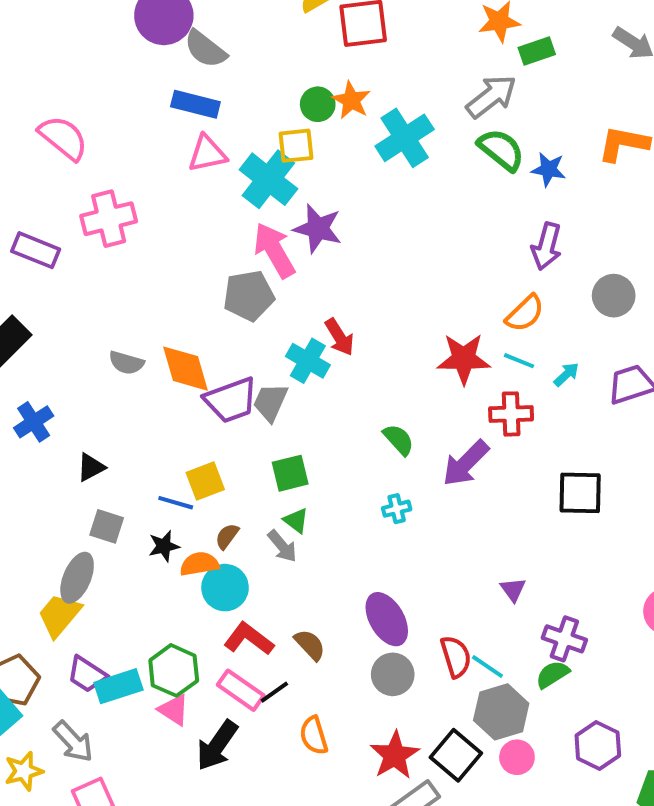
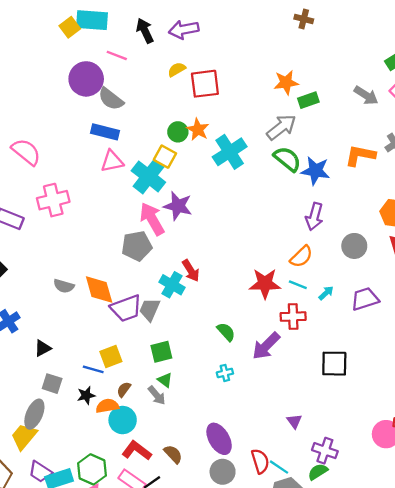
yellow square: (296, 146) -> (165, 157), turned 35
blue star: (549, 169) -> (315, 171), size x1.4

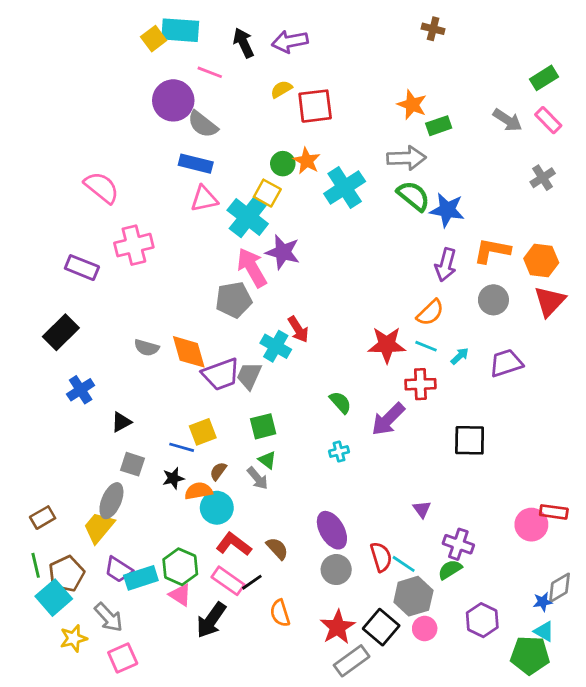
orange star: (286, 82) -> (412, 105), turned 30
gray arrow: (281, 127) -> (406, 158), turned 36
orange L-shape: (360, 155) -> (492, 251), moved

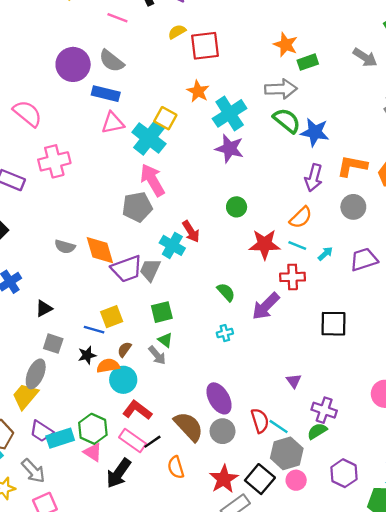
purple circle: (173, 100) -> (73, 64), moved
green circle: (283, 164) -> (237, 207), moved
purple star: (283, 252) -> (230, 149), moved
brown semicircle: (277, 548) -> (189, 426), moved, size x1.6

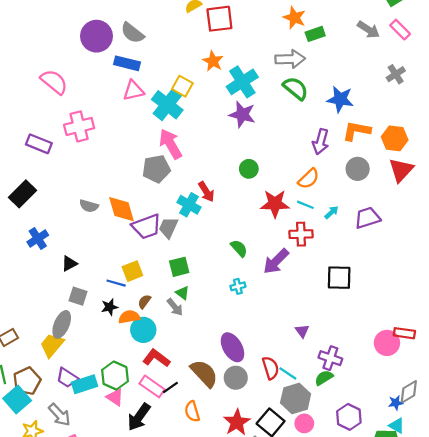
blue star: (315, 132) -> (340, 99), moved

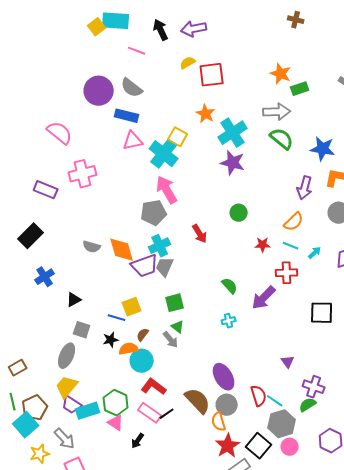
red star: (275, 204) -> (263, 245), size x0.6
cyan cross: (189, 205) -> (160, 246), moved, turned 35
yellow trapezoid: (52, 345) -> (67, 387), moved
orange semicircle: (192, 411) -> (219, 422), moved
black arrow: (139, 417) -> (138, 441), size x0.6

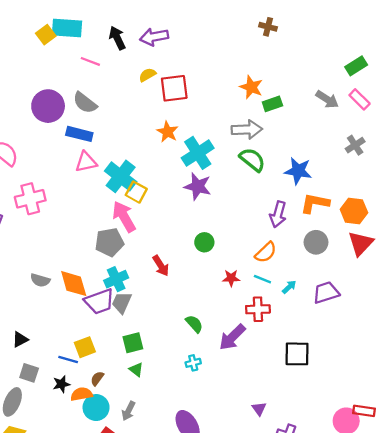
yellow square: (178, 137) -> (136, 192), moved
gray arrow: (171, 340) -> (128, 411), moved, turned 66

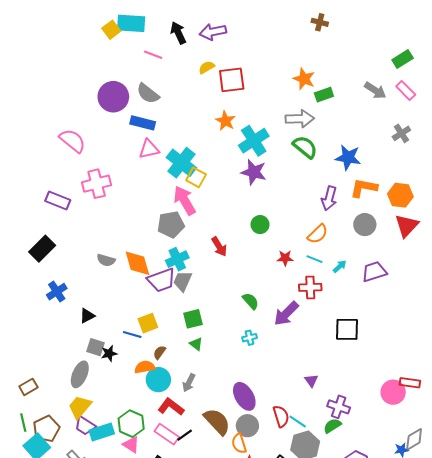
black star: (61, 384) -> (109, 353), moved

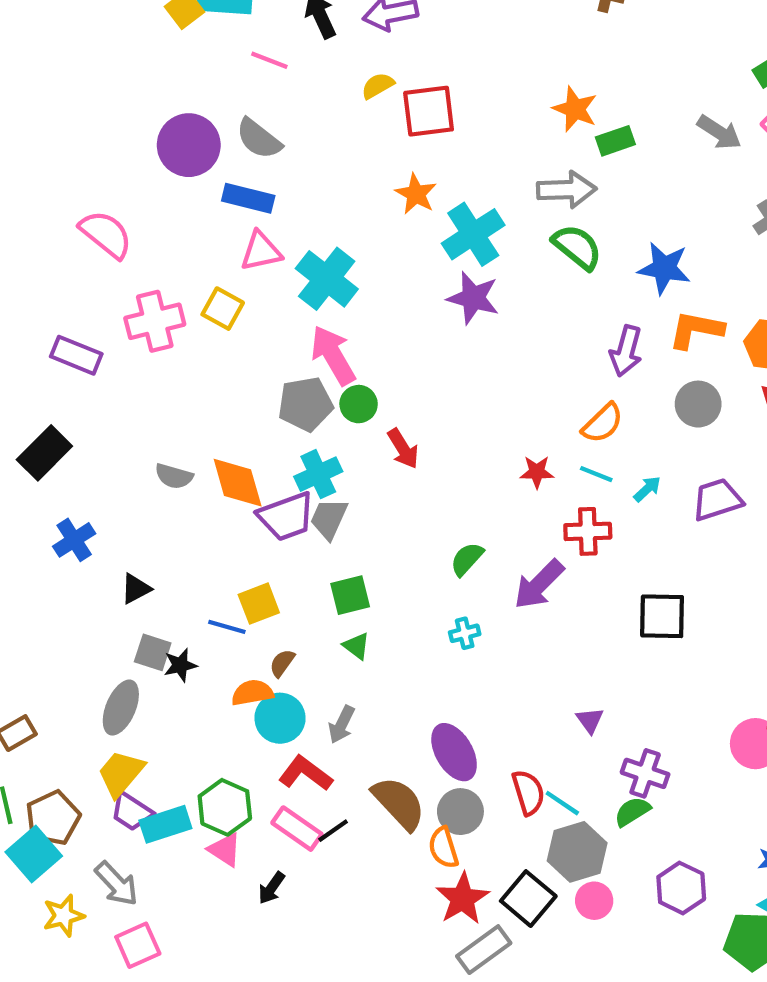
yellow square: (196, 177) -> (223, 309), moved
green circle: (260, 225) -> (359, 404), moved
green semicircle: (251, 301) -> (467, 559), turned -96

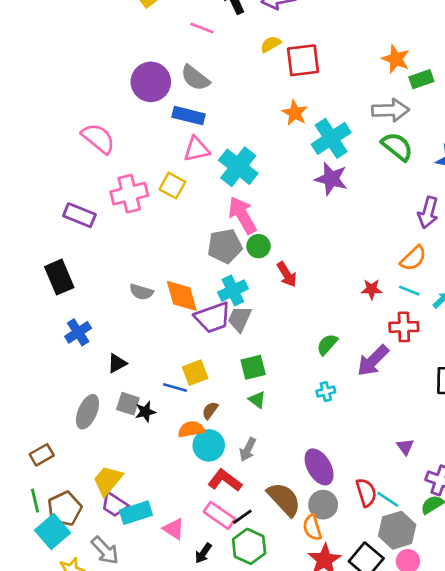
black rectangle: (44, 453) -> (59, 277), turned -68
gray ellipse: (121, 708) -> (88, 412), moved
green hexagon: (225, 807) -> (249, 546), moved

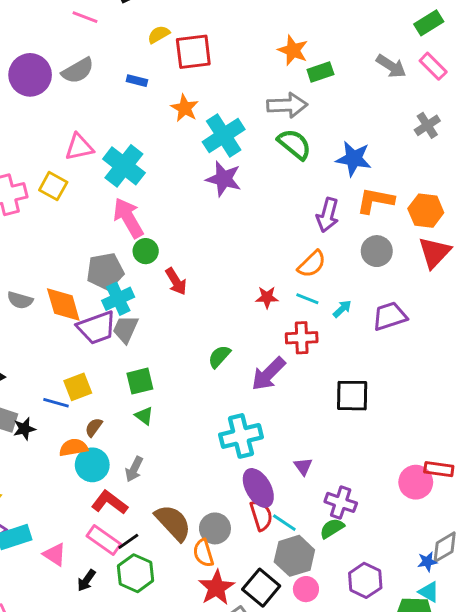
gray semicircle: (195, 78) -> (78, 71), turned -68
blue rectangle: (188, 116) -> (137, 81), moved, size x0.6
gray pentagon: (225, 246) -> (105, 271), moved
cyan cross: (326, 392) -> (241, 436), moved, size x2.0
purple ellipse: (319, 467) -> (258, 488), moved

